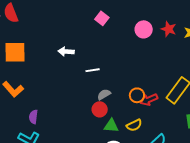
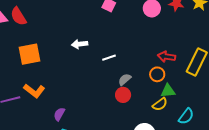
red arrow: (149, 100) -> (167, 57), moved, turned 42
purple semicircle: (33, 117) -> (59, 114), turned 32
green triangle: (111, 126) -> (168, 91), moved

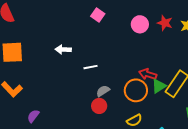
orange circle: (157, 74) -> (136, 90), size x1.5
green triangle: (168, 91) -> (159, 86), moved, turned -35

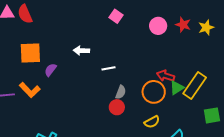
gray semicircle: (103, 91) -> (121, 92), turned 144
purple semicircle: (33, 116) -> (50, 70), moved

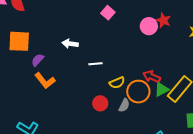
red star: (183, 25) -> (163, 20), moved
orange L-shape: (30, 90) -> (45, 81), moved
gray semicircle: (121, 92) -> (124, 105), moved
yellow semicircle: (152, 122) -> (117, 83), moved

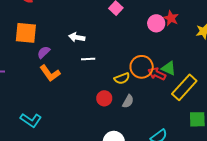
white line: (96, 64) -> (88, 59), moved
green triangle: (162, 89) -> (169, 68), moved, turned 49
orange circle: (138, 92) -> (142, 67), moved

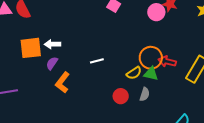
white arrow: (77, 37) -> (52, 44), moved
green triangle: (169, 68) -> (151, 74), moved
orange L-shape: (50, 73) -> (62, 83), turned 85

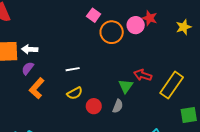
orange circle: (151, 58) -> (112, 32), moved
yellow semicircle: (134, 73) -> (75, 93), moved
green triangle: (151, 74) -> (126, 86), turned 49

